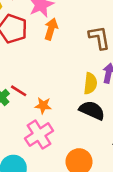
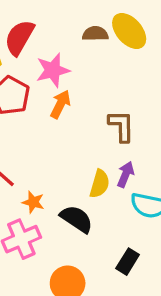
black semicircle: (92, 110) -> (77, 219), moved

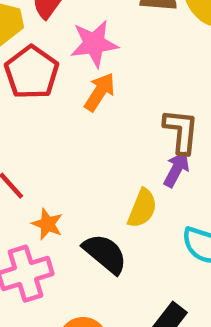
purple arrow: (126, 174) -> (177, 169), moved

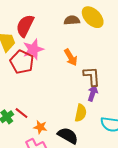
pink star: (94, 44) -> (33, 49), moved
orange arrow: (100, 92) -> (71, 57), moved, turned 126

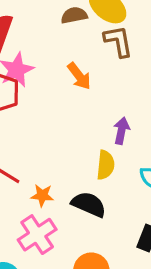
brown L-shape: (92, 76) -> (118, 41), moved

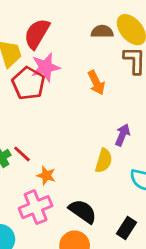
black semicircle: (89, 204) -> (83, 211), moved

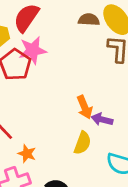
orange arrow: (96, 83) -> (85, 107), moved
purple arrow: (122, 135) -> (102, 119), turned -102

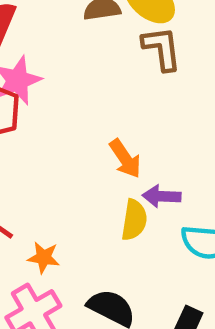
purple arrow: (102, 119) -> (162, 196), moved

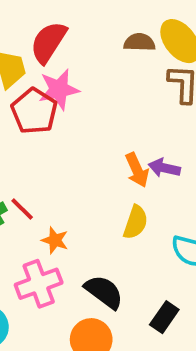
purple arrow: (162, 196) -> (164, 168), moved

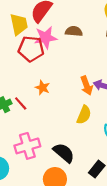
brown semicircle: (139, 42) -> (74, 31), moved
red pentagon: (34, 111) -> (31, 49), turned -30
orange star: (55, 240) -> (43, 88), moved

